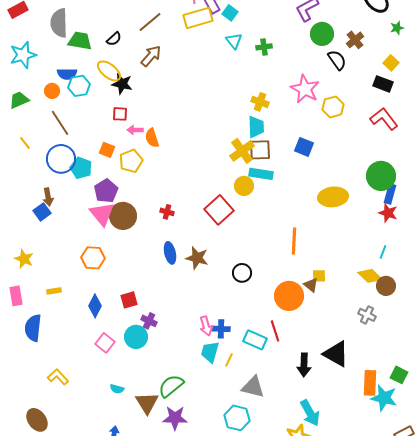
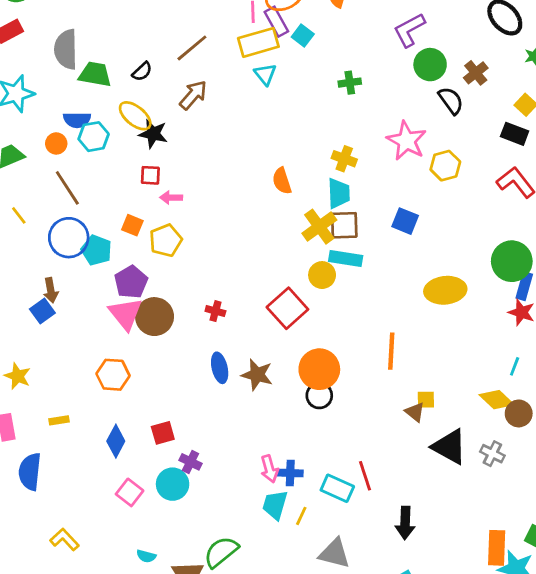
cyan triangle: (234, 41) -> (265, 74), moved
orange semicircle: (152, 138) -> (282, 181), moved
orange circle: (289, 296) -> (319, 369), moved
black triangle: (336, 354) -> (449, 447), moved

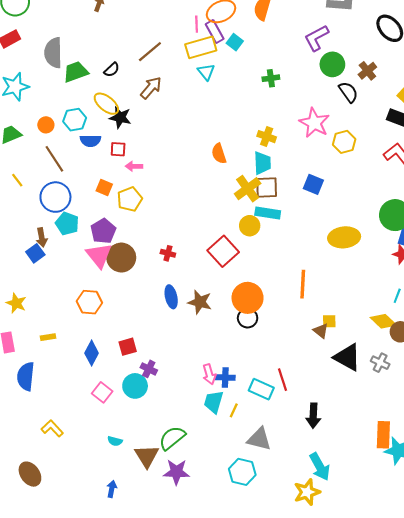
green trapezoid: (95, 74) -> (76, 72), turned -30
blue semicircle: (77, 120) -> (90, 141), moved
cyan pentagon: (96, 250) -> (67, 224), moved

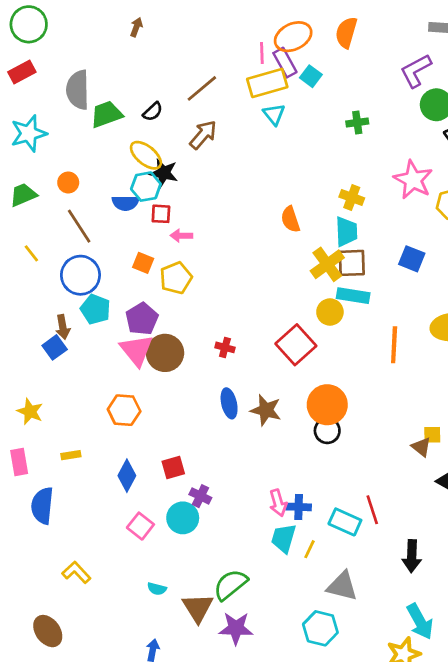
cyan hexagon: (75, 120) -> (146, 187), moved
orange line: (303, 284) -> (394, 345), moved

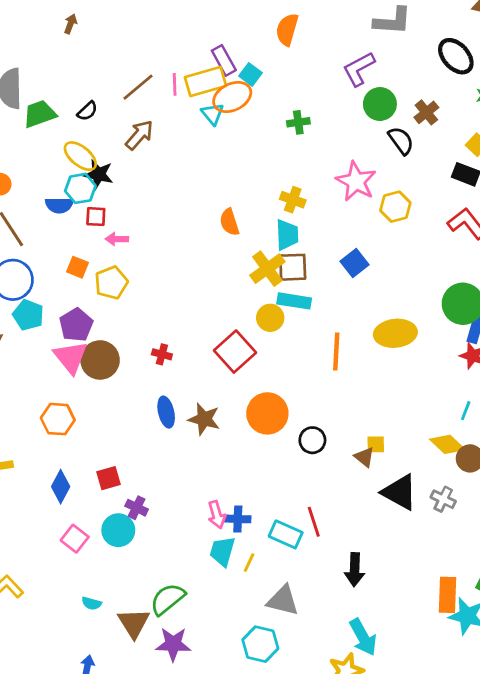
orange ellipse: (293, 37) -> (232, 97), moved
pink line: (262, 53) -> (175, 84), moved
blue square: (412, 259) -> (355, 263), turned 30
black circle: (327, 431) -> (312, 440), moved

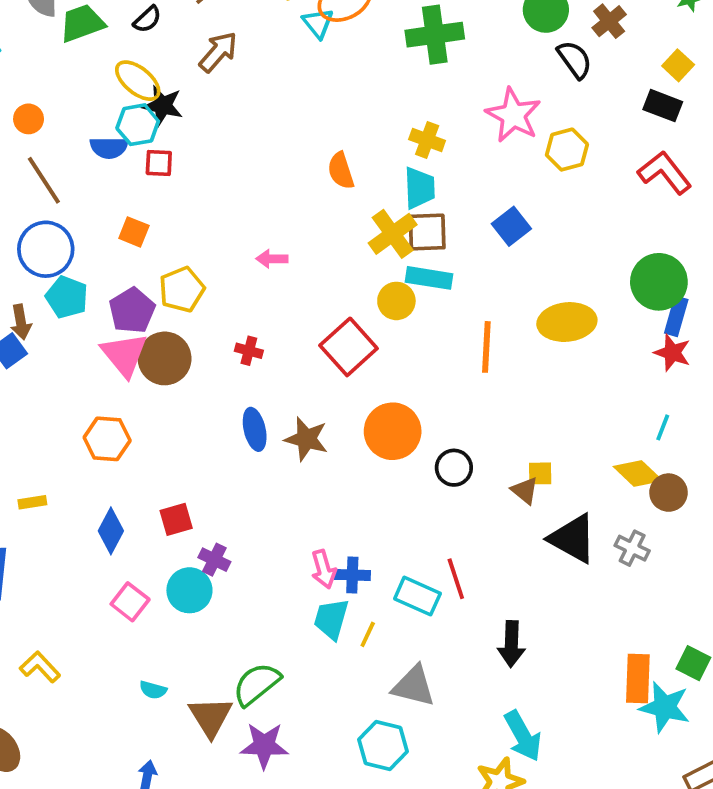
green cross: (298, 122) -> (435, 35), size x1.8
pink arrow: (117, 239) -> (272, 259), moved
yellow pentagon: (111, 283) -> (182, 289), moved

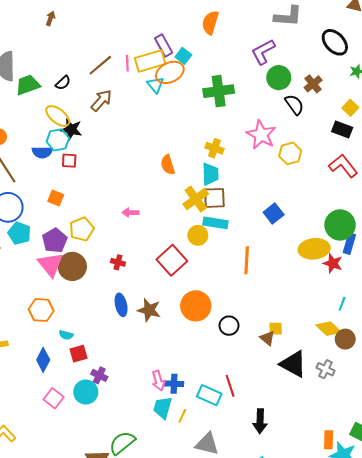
blue square: (511, 226) -> (274, 214), moved
yellow ellipse: (567, 322) -> (314, 249), moved
red star: (672, 353) -> (333, 263), moved
orange rectangle: (638, 678) -> (329, 440), size x0.7
cyan semicircle: (153, 690) -> (66, 335), moved

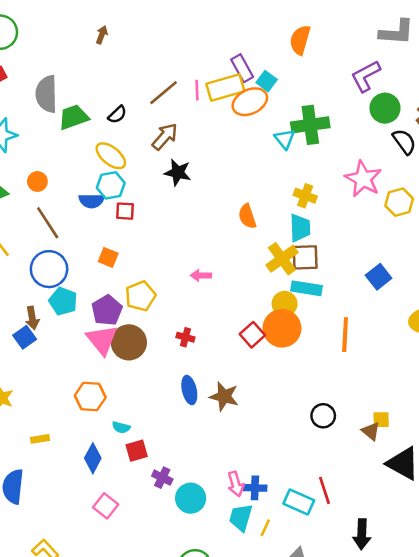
cyan triangle: (155, 85) -> (285, 139), moved
black star: (71, 129) -> (178, 172), moved
red square: (172, 260) -> (252, 335), size x0.7
orange circle: (196, 306) -> (282, 328), moved
cyan circle: (86, 392) -> (191, 498), moved

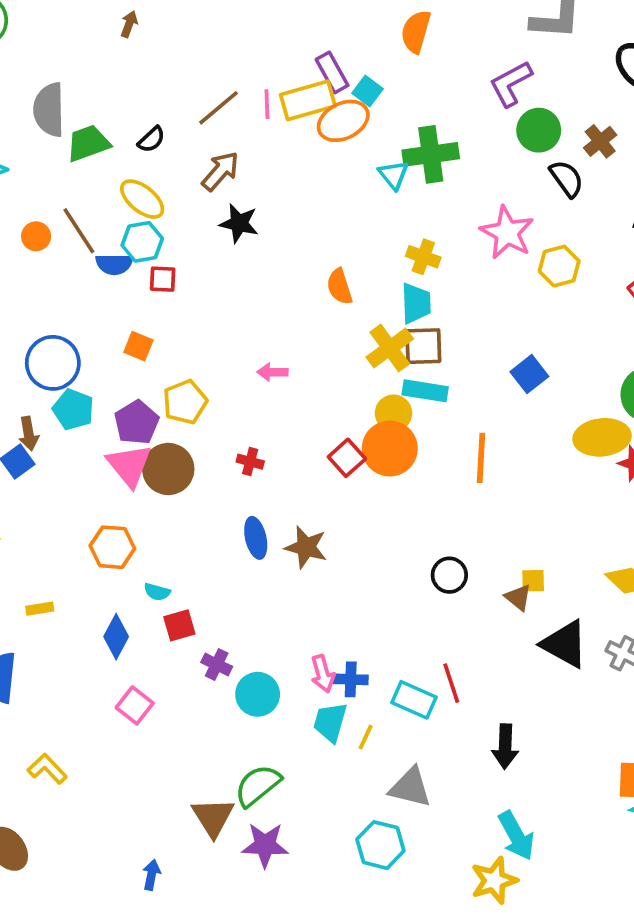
brown line: (48, 223) -> (79, 231), moved

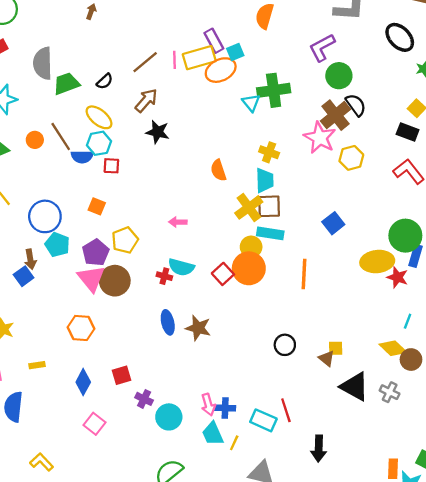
cyan square: (367, 91) -> (235, 52), turned 30
brown cross: (600, 141) -> (336, 115), moved, size x1.5
cyan semicircle: (157, 592) -> (181, 267), moved, size x1.6
cyan trapezoid: (330, 722) -> (213, 434), turned -40

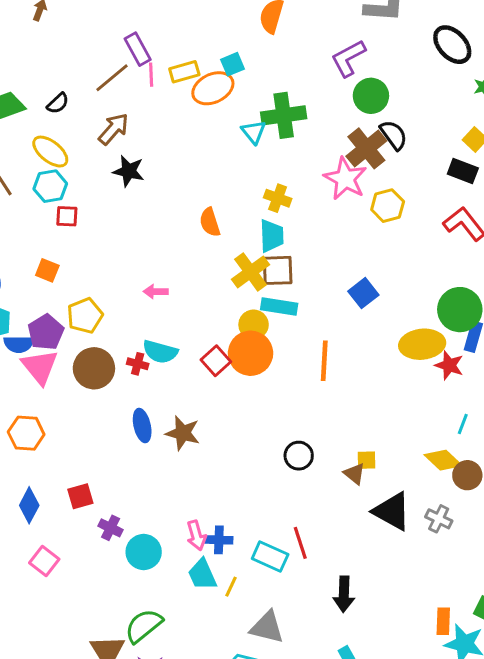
purple rectangle: (214, 41) -> (138, 49), moved
yellow rectangle: (199, 58) -> (184, 72), size x0.7
blue semicircle: (82, 157) -> (19, 344), moved
brown circle: (115, 281) -> (94, 368), moved

